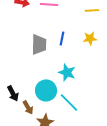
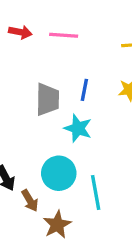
cyan star: (67, 72) -> (78, 128), moved
cyan line: (69, 102) -> (96, 192), turned 35

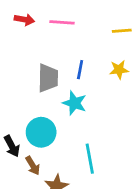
cyan circle: (59, 173) -> (41, 132), moved

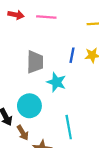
blue line: (80, 70) -> (72, 55), moved

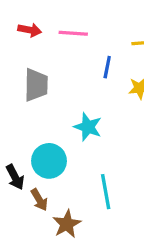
blue line: (72, 55) -> (107, 67), moved
gray trapezoid: (35, 62) -> (36, 85), moved

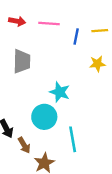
blue line: (107, 67) -> (76, 37), moved
cyan circle: (49, 161) -> (44, 117), moved

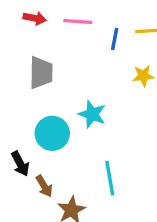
cyan circle: (44, 117) -> (52, 133), moved

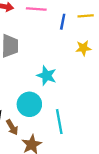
cyan circle: (52, 133) -> (29, 104), moved

